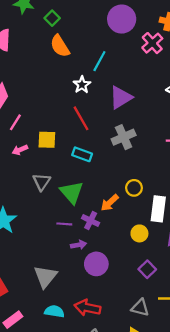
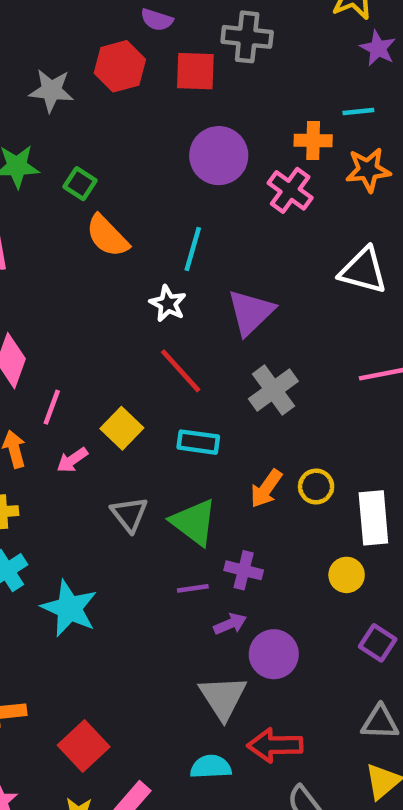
yellow square: (47, 140) -> (122, 428), turned -36
orange arrow: (110, 203) -> (266, 489), moved
gray triangle: (45, 277) -> (223, 697), moved

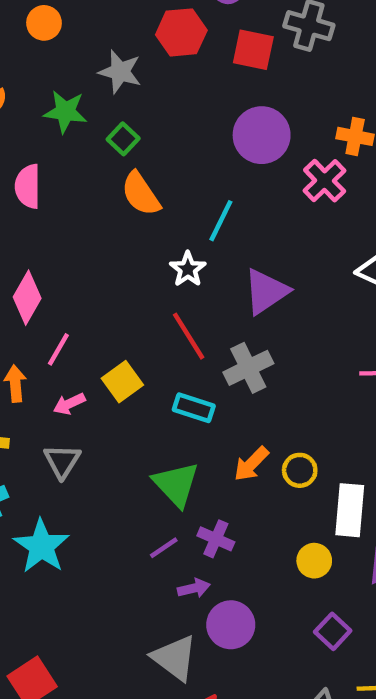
gray star: (51, 90) -> (120, 72), moved
gray cross: (273, 390) -> (248, 368), moved
gray triangle: (129, 514) -> (62, 461), moved
purple line: (193, 588) -> (164, 548), turned -36
gray triangle: (223, 697) -> (174, 658), turned -30

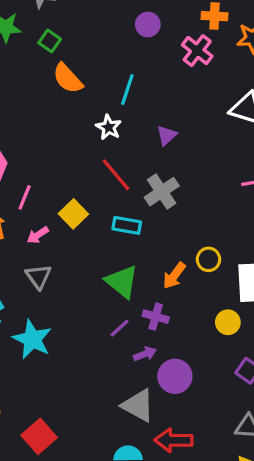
purple circle: (262, 135) -> (148, 24), size x0.6
purple triangle: (266, 291) -> (167, 135), size x0.6
orange arrow: (251, 464) -> (174, 276), moved

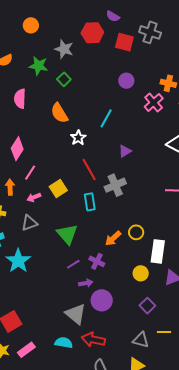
orange semicircle: (68, 78) -> (59, 113), moved
white star: (109, 127) -> (78, 138), moved
cyan rectangle: (127, 225) -> (90, 202), turned 60
gray triangle: (38, 277) -> (29, 223), turned 36
green triangle: (122, 282) -> (67, 234), moved

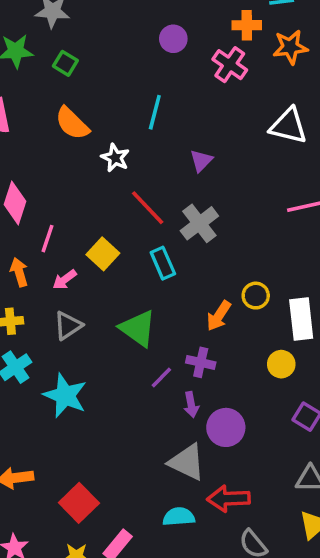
purple arrow: (86, 283) -> (191, 405), turned 104

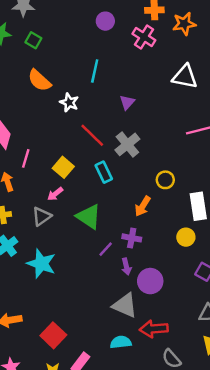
pink arrow: (65, 280) -> (55, 194), moved
yellow circle: (256, 296) -> (165, 180), moved

